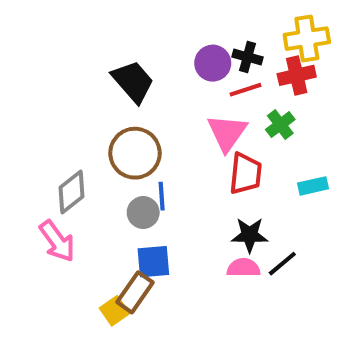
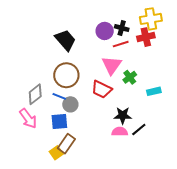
green cross: (280, 125) -> (130, 77), moved
red trapezoid: (245, 174) -> (102, 89), moved, turned 110
blue line: (162, 196) -> (59, 96), moved, turned -64
blue square: (153, 262) -> (59, 122), moved

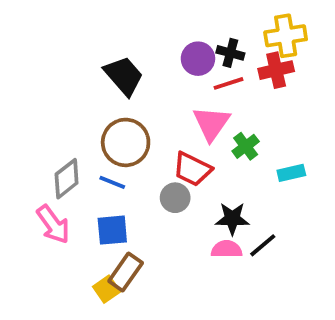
gray circle: (70, 104) -> (175, 198), moved

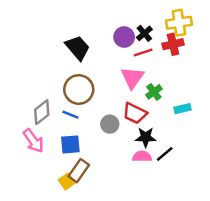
black cross: (230, 53) -> (144, 33), turned 35
red trapezoid: (192, 169) -> (135, 113), moved

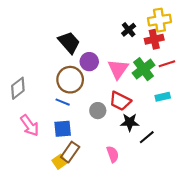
purple circle: (124, 37) -> (89, 62), moved
red line: (143, 53) -> (167, 64), moved
green cross: (154, 92) -> (144, 69), moved, size x1.5
gray diamond: (42, 112) -> (18, 88), moved
pink semicircle: (142, 156) -> (113, 154), moved, turned 70

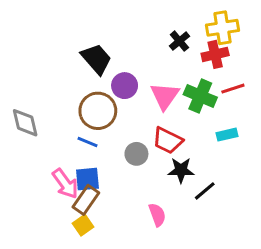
green cross: (144, 69) -> (200, 96), turned -30
gray diamond: (18, 88) -> (25, 123), turned -65
pink arrow: (30, 125) -> (65, 184), moved
brown rectangle: (70, 152) -> (86, 200), moved

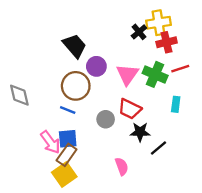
yellow cross: (223, 28) -> (158, 23), moved
cyan rectangle: (227, 135) -> (176, 104), turned -70
yellow square: (83, 225) -> (64, 174), size x1.5

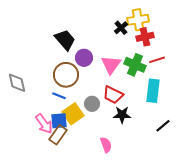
cyan rectangle: (176, 104) -> (153, 91), size x1.6
black line: (158, 148) -> (163, 126), moved
yellow square: (64, 174) -> (73, 114), moved

